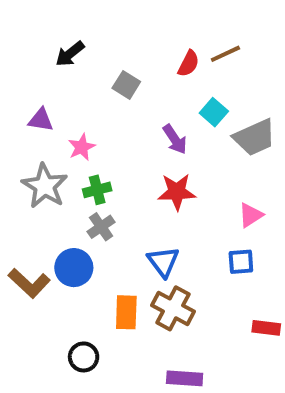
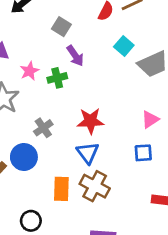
purple arrow: (175, 139) -> (75, 56), moved
green cross: (97, 190) -> (57, 78), moved
red star: (177, 192) -> (90, 121), moved

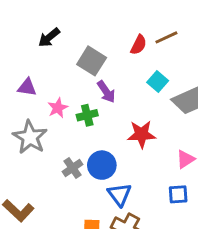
gray square: (61, 27) -> (92, 61), size x1.4
red star: (90, 121) -> (141, 134), moved
blue circle: (24, 157) -> (102, 165), moved

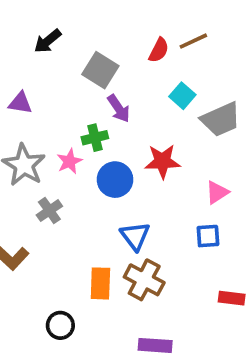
pink star: (58, 108) -> (69, 161), moved
blue circle: (102, 165) -> (115, 180), moved
gray cross: (73, 168) -> (49, 211), moved

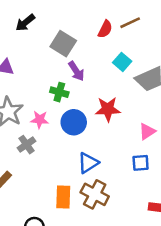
green cross: (95, 138) -> (59, 92), turned 30
pink star: (69, 161) -> (40, 120), moved, turned 30
blue triangle: (135, 236) -> (88, 163), turned 35

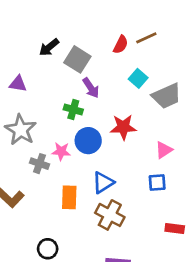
black arrow: (25, 23) -> (49, 47), moved
pink star: (40, 120) -> (61, 151), moved
gray cross: (27, 145) -> (40, 164), turned -36
orange rectangle: (63, 197) -> (69, 197), moved

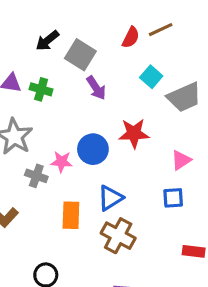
green cross: (73, 110) -> (41, 89), moved

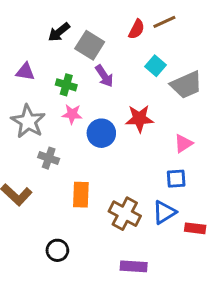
green cross: (41, 89) -> (66, 85), moved
pink star: (61, 162) -> (72, 114), moved
blue triangle: (110, 198) -> (164, 212), moved

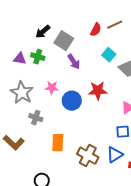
green cross: (66, 85) -> (38, 57), moved

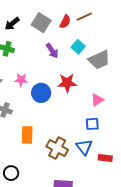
gray square: (64, 41) -> (41, 23), moved
purple arrow: (74, 62) -> (52, 51), moved
blue triangle: (115, 155) -> (84, 147), turned -36

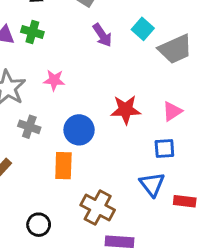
red star: (67, 83) -> (126, 110), moved
blue circle: (41, 93) -> (79, 130), moved
brown cross: (57, 148) -> (98, 208), moved

